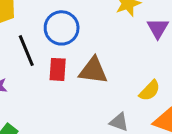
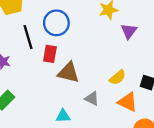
brown triangle: (93, 71) -> (68, 73), moved

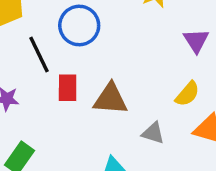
purple triangle: (129, 31) -> (196, 41), moved
red rectangle: (50, 54) -> (68, 88), moved

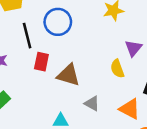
yellow semicircle: (187, 94) -> (117, 69), moved, turned 108

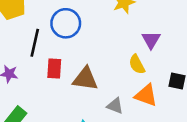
black line: (27, 36) -> (35, 43), turned 35
orange triangle: (130, 109) -> (146, 95), moved

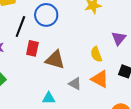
purple triangle: (151, 40) -> (119, 38), moved

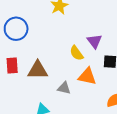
purple triangle: (119, 38) -> (94, 41), moved

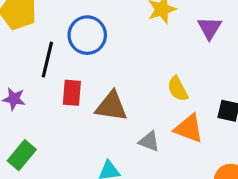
purple triangle: (94, 41) -> (210, 28), moved

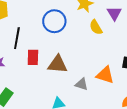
blue circle: (87, 35) -> (54, 21), moved
yellow semicircle: (178, 89) -> (96, 27), moved

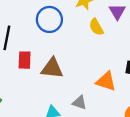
gray triangle: (82, 84) -> (79, 103), moved

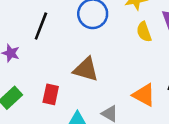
red rectangle: (25, 60) -> (51, 94), moved

